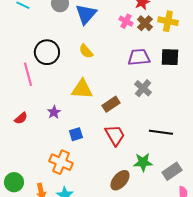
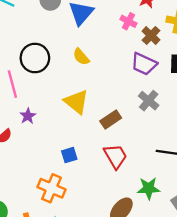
brown cross: (145, 23) -> (151, 35), moved
purple trapezoid: (139, 57) -> (144, 64), turned -150
yellow triangle: (82, 89) -> (76, 102), turned 35
purple star: (54, 112) -> (28, 116), moved

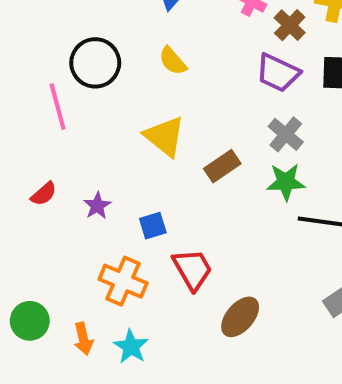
purple star: (28, 116) -> (97, 206), moved
red trapezoid: (115, 156) -> (192, 269), moved
green star: (149, 188) -> (286, 182), moved

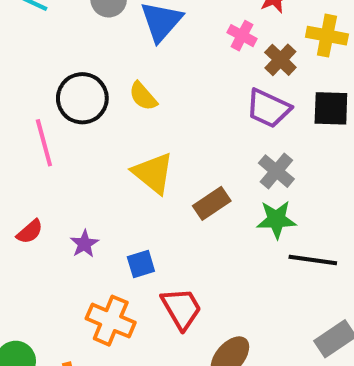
yellow semicircle: (173, 61) -> (143, 96), moved

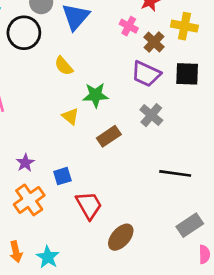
black circle: (82, 98) -> (24, 33), moved
yellow triangle: (153, 173) -> (70, 116), size x0.6
green star: (276, 220) -> (96, 95), moved
orange cross: (111, 321) -> (29, 200), moved, turned 32

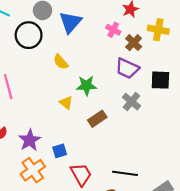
black square: (187, 74) -> (160, 80), moved
purple star: (25, 163) -> (30, 140), size x1.5
black line: (175, 173) -> (125, 173), moved

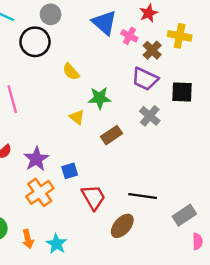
blue triangle: (70, 22) -> (104, 23), moved, turned -30

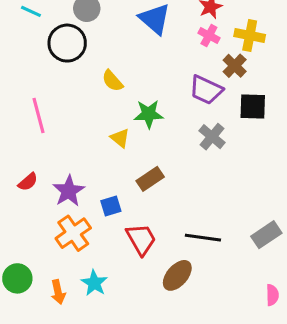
pink cross: (129, 36) -> (209, 36), moved
brown cross: (152, 50) -> (235, 66), moved
brown rectangle: (111, 135) -> (150, 179), moved
gray rectangle: (184, 215) -> (266, 235), moved
cyan star: (57, 244) -> (94, 283), moved

